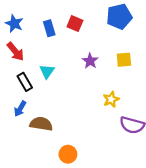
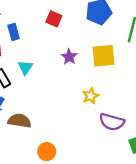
blue rectangle: (49, 28) -> (14, 32), moved
yellow square: (124, 60) -> (104, 56), size x1.5

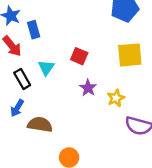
red square: (54, 19) -> (79, 56), moved
purple star: (69, 57) -> (88, 88), moved

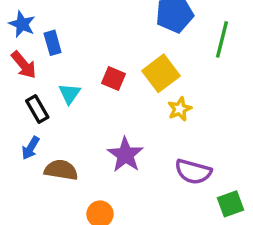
yellow square: (130, 55) -> (161, 73), moved, turned -32
purple star: (88, 88) -> (125, 155), moved, size x1.5
yellow star: (116, 98) -> (180, 109), moved

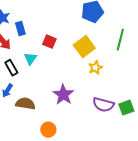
green line: (222, 39) -> (120, 40), moved
red square: (114, 78) -> (49, 42), moved
green square: (231, 204) -> (126, 108), moved

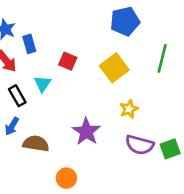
yellow star: (95, 68) -> (129, 109), moved

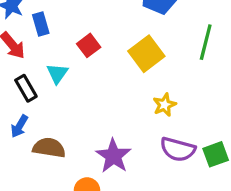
red square: (68, 61) -> (89, 45), turned 30
purple star: (86, 132) -> (113, 156), moved

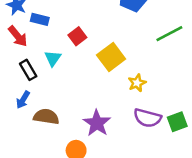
blue rectangle: (41, 24) -> (40, 19), turned -60
green line: (206, 42) -> (169, 34), turned 48
yellow square: (146, 54) -> (111, 57), moved

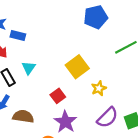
red square: (77, 36) -> (58, 96), moved
purple semicircle: (147, 118) -> (107, 117), turned -60

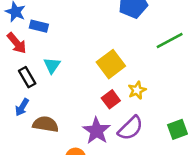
red square: (58, 96) -> (111, 99), moved
purple semicircle: (107, 117) -> (130, 128), moved

